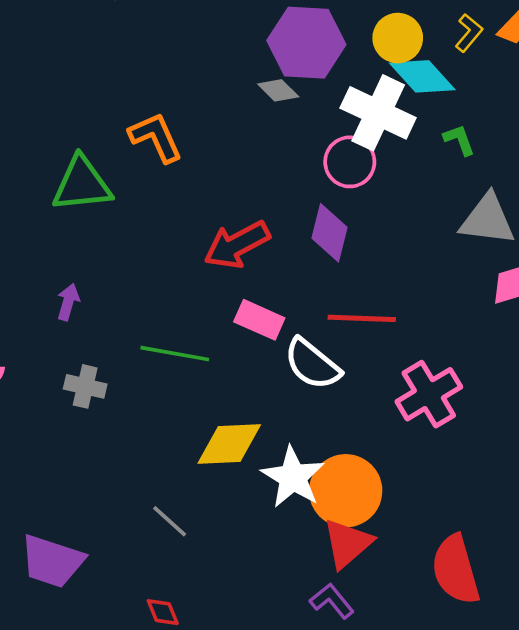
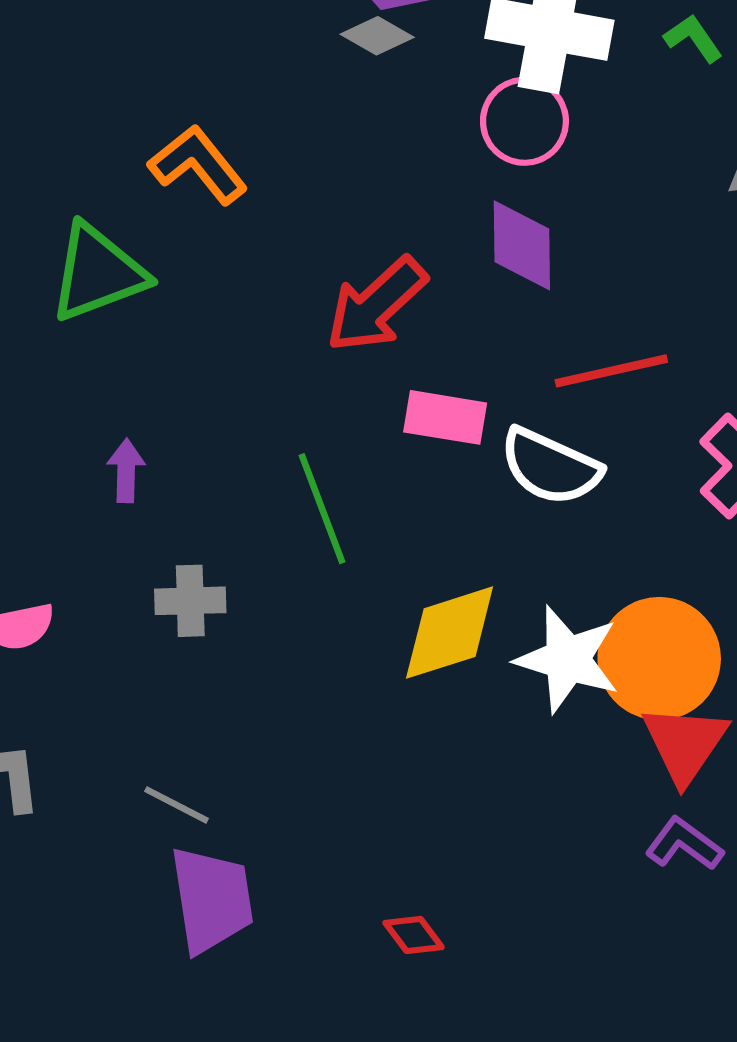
green line: (175, 354) -> (322, 509), turned 74
gray line: (170, 521) -> (176, 805), moved
purple trapezoid: (52, 561) -> (212, 900), turned -102

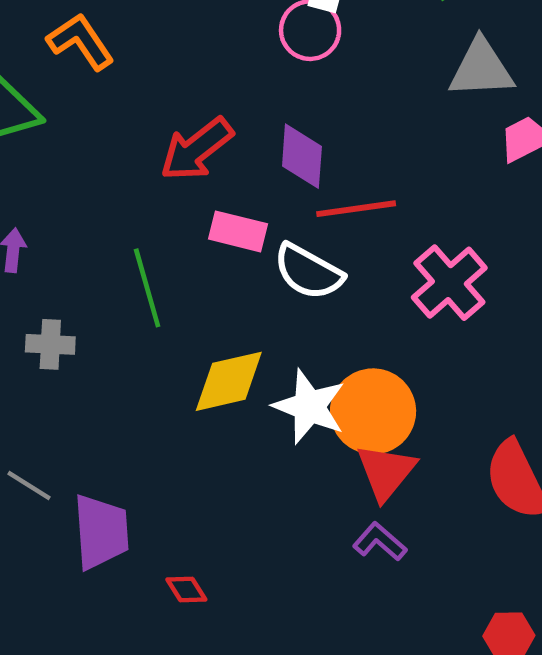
purple diamond: (522, 245) -> (302, 156), moved
purple trapezoid: (212, 900) -> (101, 532), moved

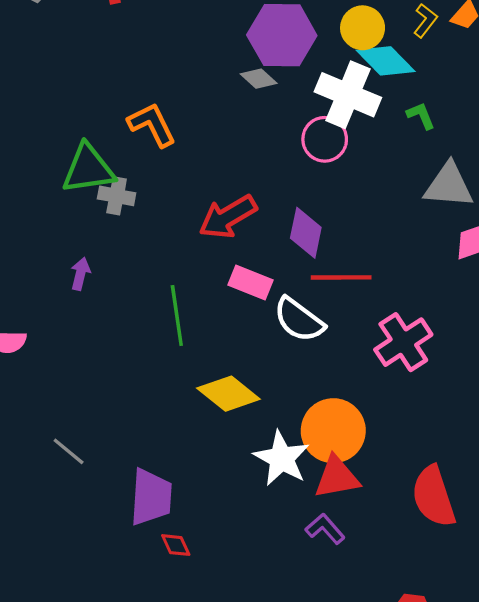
gray cross: (50, 344) -> (117, 196), moved
yellow diamond: (229, 381) -> (228, 394), turned 44
white star: (309, 407) -> (282, 458), moved
red triangle: (386, 472) -> (337, 477), turned 33
purple trapezoid: (101, 532) -> (151, 497), moved

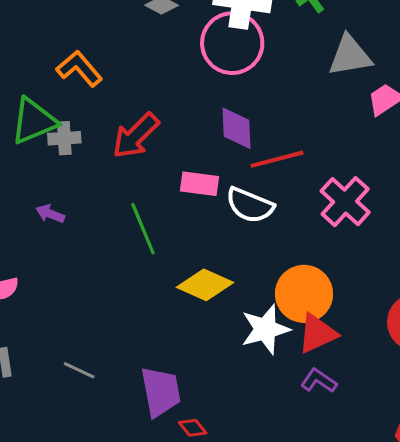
pink circle: (325, 139) -> (232, 43), size x1.5
red arrow: (228, 217) -> (136, 136), moved
purple arrow: (80, 274) -> (50, 214), turned -68
white star: (282, 458) -> (265, 329), turned -30

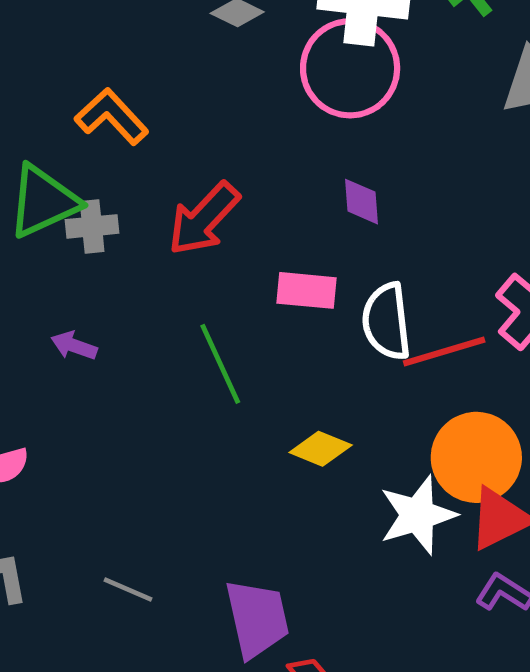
purple diamond: (237, 128) -> (361, 202), size x0.7
red line: (277, 159) -> (444, 351), moved
white semicircle: (250, 205) -> (387, 321), turned 63
yellow diamond: (205, 285) -> (321, 449), size x0.7

